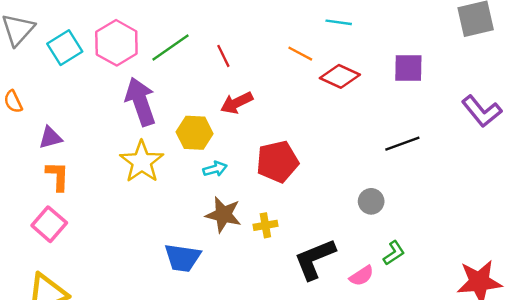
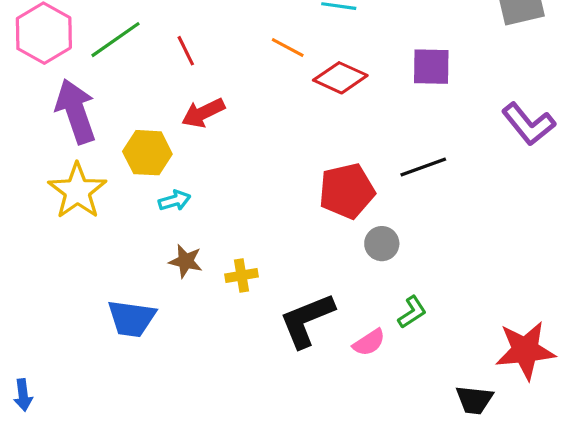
red pentagon: (277, 162) -> (347, 191), moved
brown star: (223, 215) -> (186, 261), size x0.7

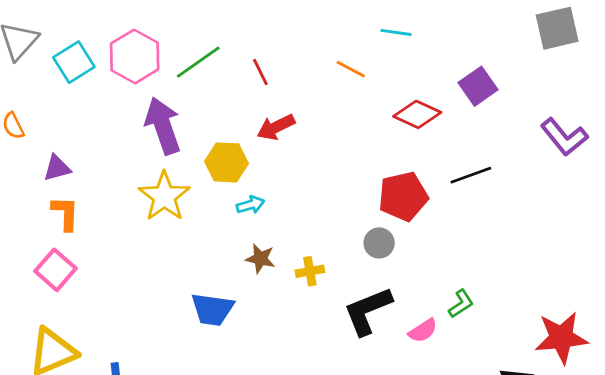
purple square: (431, 67) -> (478, 86), turned -36
red diamond: (340, 78) -> (417, 114), moved
gray circle: (382, 244) -> (379, 243), moved

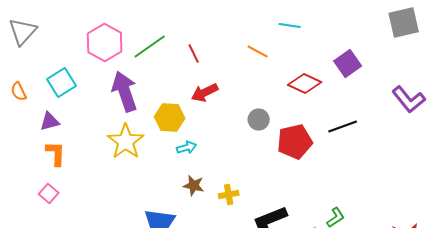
cyan square: (74, 62) -> (62, 82), moved
gray circle: (379, 243) -> (259, 120), moved
pink square: (55, 270) -> (49, 194), size x0.7

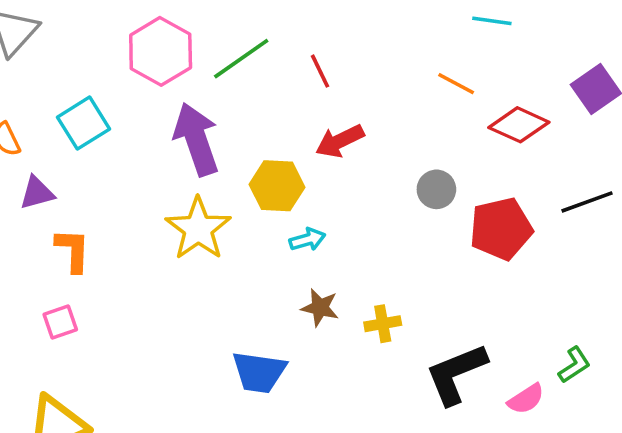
orange line: (258, 52) -> (456, 84), moved
purple triangle: (50, 122) -> (37, 193), moved
pink square: (49, 194) -> (60, 322), turned 30

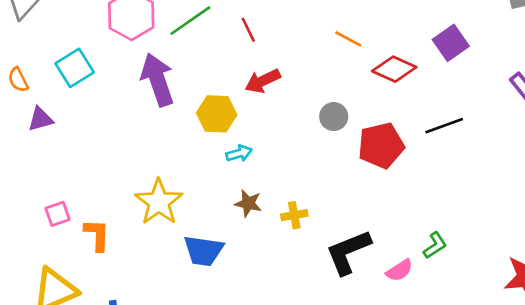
yellow star: (198, 229) -> (159, 202), moved
orange L-shape: (73, 250) -> (97, 235), moved

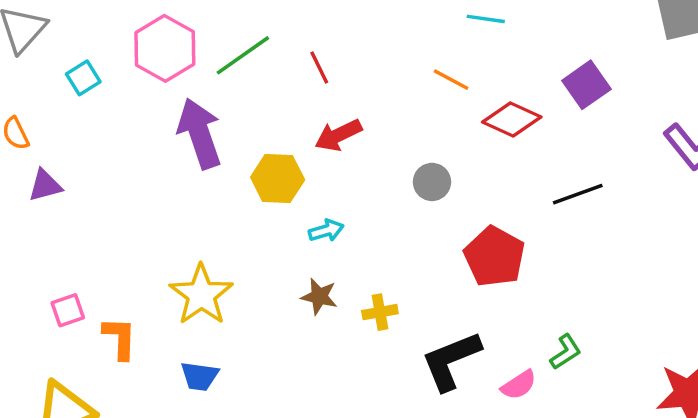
cyan square: (75, 68) -> (83, 78), moved, size x0.7
red pentagon: (381, 145) -> (494, 257), moved, turned -30
cyan arrow: (239, 153) -> (326, 231), moved
blue trapezoid: (204, 251) -> (200, 376), moved, size x0.7

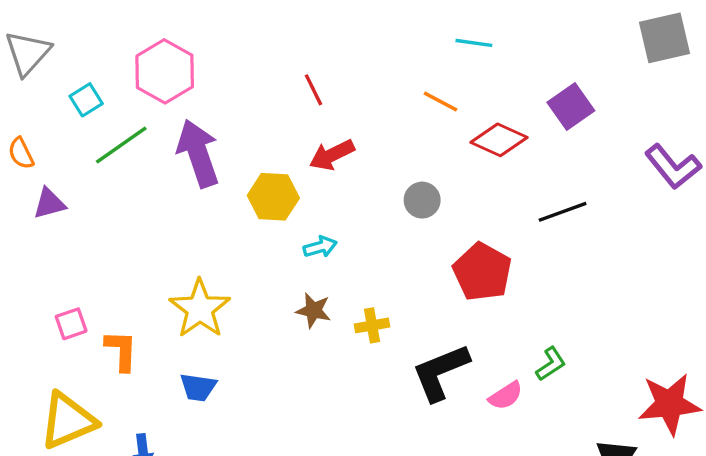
green line: (243, 55) -> (121, 145), moved

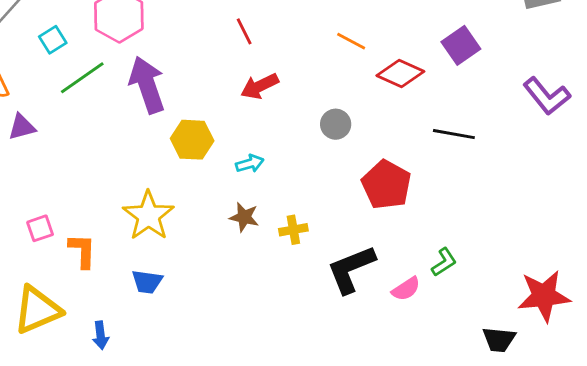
yellow hexagon: (273, 197) -> (192, 140), moved
black line: (563, 212) -> (454, 134), turned 30

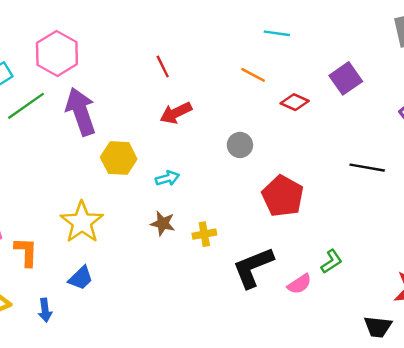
red diamond: (400, 74) -> (295, 102), size x0.7
black line: (454, 134) -> (367, 168), moved
blue trapezoid: (147, 282) -> (81, 278), turned -52
blue arrow: (101, 335) -> (45, 310), moved

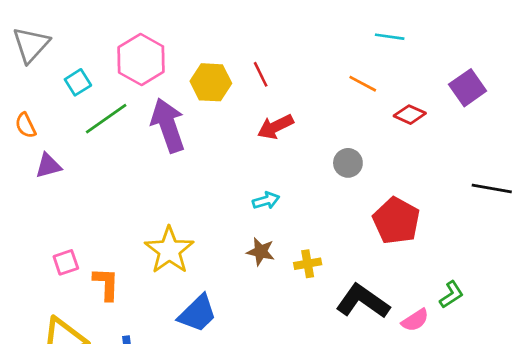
yellow hexagon: (119, 158) -> (211, 82), moved
black L-shape: (253, 267) -> (363, 301), turned 57
blue trapezoid: (81, 278) -> (197, 313), moved, size x1.4

